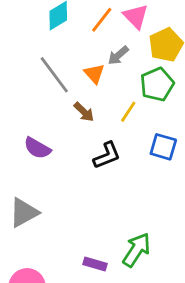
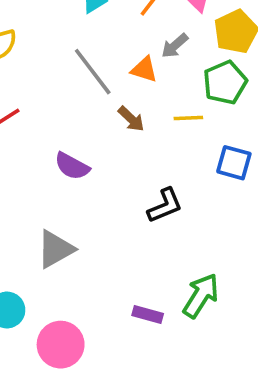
orange triangle: (94, 74) -> (144, 69), turned -30
yellow line: (128, 112) -> (188, 118), turned 55
black L-shape: (107, 155) -> (165, 206), moved

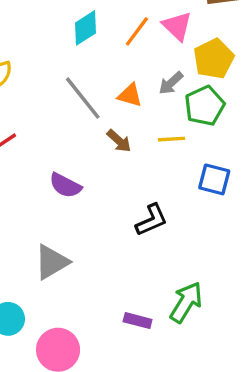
gray arrow: (175, 46) -> (171, 83), moved

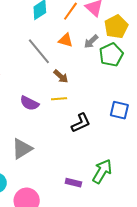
orange triangle: (130, 95) -> (66, 40), moved
yellow line: (172, 139) -> (59, 99), moved
blue square: (214, 179) -> (119, 110), moved

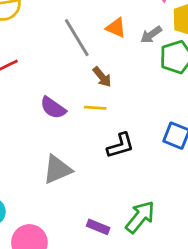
gray triangle: (22, 149) -> (57, 169), moved

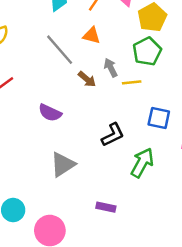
gray arrow: (151, 35) -> (111, 68), moved, turned 108
yellow line: (95, 108) -> (132, 82), moved
green arrow: (140, 217) -> (142, 163), moved

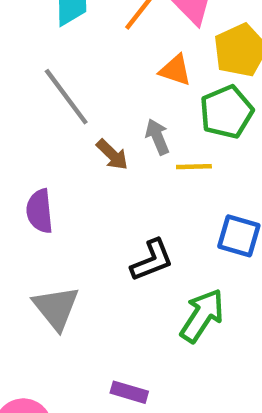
orange triangle: (92, 35) -> (175, 70), moved
purple semicircle: (50, 113) -> (40, 211), turned 55
gray triangle: (63, 164) -> (56, 308), turned -40

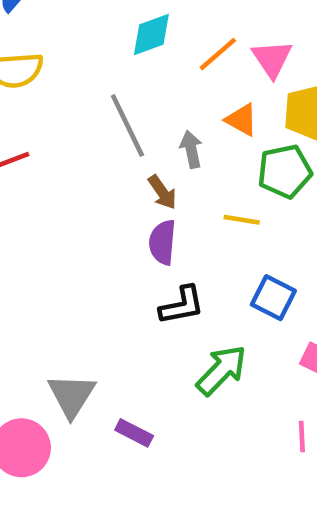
gray arrow: (157, 137) -> (191, 149), moved
purple semicircle: (40, 211) -> (162, 242), moved
gray triangle: (56, 308) -> (72, 395), moved

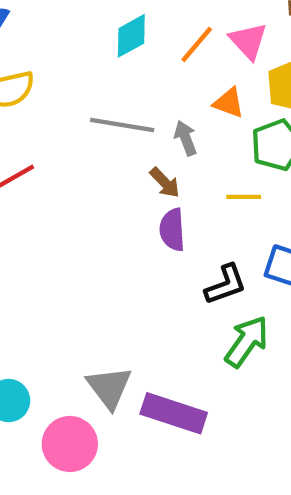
gray line: (127, 126) -> (122, 125), turned -46
black L-shape: (182, 305) -> (226, 285), moved
purple rectangle: (134, 433) -> (174, 413), size x1.8

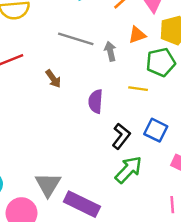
orange triangle: (229, 103) -> (137, 35), turned -48
brown arrow: (165, 183) -> (53, 79), moved
black L-shape: (226, 285) -> (121, 136), turned -40

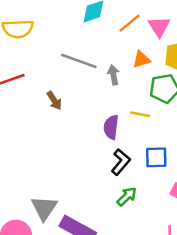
purple semicircle: (96, 101) -> (111, 127), moved
blue square: (156, 130) -> (156, 157), turned -30
green arrow: (128, 170) -> (127, 196), size x0.7

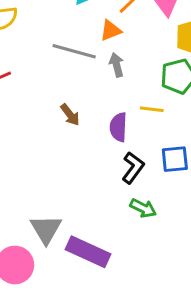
orange triangle: (142, 60) -> (111, 31), moved
brown arrow: (54, 100) -> (70, 115), moved
green arrow: (127, 196) -> (143, 208), turned 75

